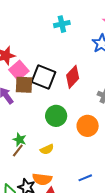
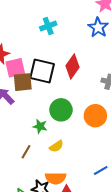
cyan cross: (62, 24) -> (48, 26), moved
pink square: (19, 70) -> (15, 68), turned 36
green star: (20, 140) -> (40, 126), moved

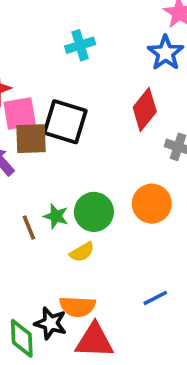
red diamond: (73, 67) -> (145, 109), moved
green circle: (61, 110) -> (94, 212), moved
brown line: (26, 152) -> (29, 228), moved, turned -56

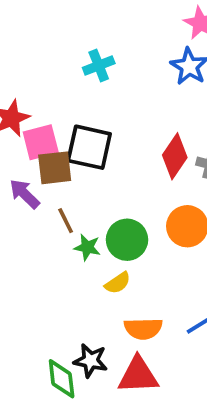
red diamond: (145, 109) -> (175, 156), moved
brown line: (29, 228) -> (66, 221), moved
orange semicircle: (77, 307) -> (143, 329), moved

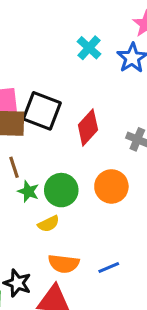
cyan cross: (99, 66) -> (89, 48), moved, turned -35
red diamond: (175, 156) -> (88, 127), moved

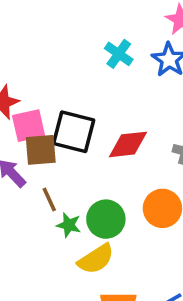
red diamond: (88, 127) -> (128, 144), turned 48
yellow semicircle: (49, 224) -> (96, 259), size x1.5

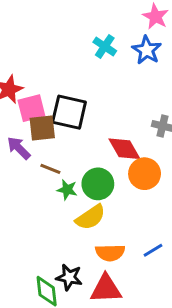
red diamond: (128, 144) -> (124, 149), moved, turned 68
brown line: (49, 199) -> (50, 169), turned -42

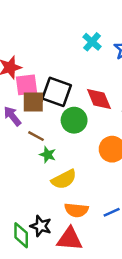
red diamond: (124, 149) -> (99, 99), moved
green circle: (98, 184) -> (74, 120), moved

